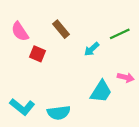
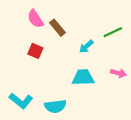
pink semicircle: (20, 32) -> (35, 19), moved
cyan trapezoid: (101, 92) -> (83, 78), moved, turned -125

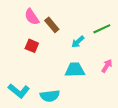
pink arrow: (118, 73) -> (107, 66), turned -72

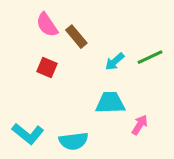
green line: (102, 29) -> (150, 57), moved
pink arrow: (107, 66) -> (140, 125), moved

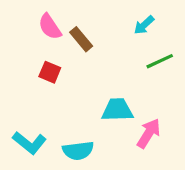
cyan arrow: (115, 62) -> (144, 25), moved
pink arrow: (140, 125) -> (149, 133), size x1.4

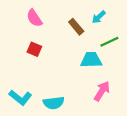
brown rectangle: (81, 39) -> (76, 27), moved
cyan trapezoid: (117, 110) -> (91, 60), moved

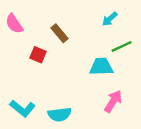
pink semicircle: (34, 18) -> (14, 24), moved
brown rectangle: (76, 27) -> (60, 33), moved

